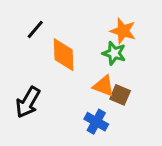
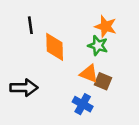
black line: (35, 29) -> (30, 25), turned -48
black arrow: (28, 102) -> (24, 88), turned -120

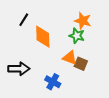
black line: (30, 25) -> (24, 20), turned 40
blue cross: (83, 104) -> (53, 82), moved

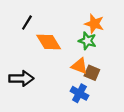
orange diamond: (43, 37) -> (49, 42), turned -30
blue cross: (53, 82) -> (79, 93), moved

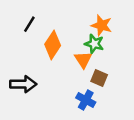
orange diamond: (49, 42) -> (53, 45), turned 65
orange triangle: (79, 66) -> (83, 60), moved, turned 36

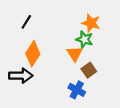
orange diamond: (53, 45) -> (33, 54), moved
brown square: (99, 78) -> (89, 70), turned 32

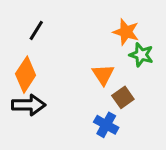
green star: (84, 39) -> (141, 55), moved
orange diamond: (33, 54) -> (26, 75), moved

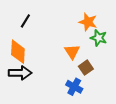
orange diamond: (26, 75) -> (18, 52), turned -30

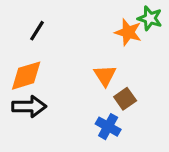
green star: (99, 38) -> (150, 18), moved
orange diamond: (18, 52) -> (26, 76), turned 70

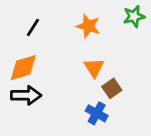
green star: (150, 18) -> (134, 16), turned -30
orange star: (128, 32) -> (88, 26), moved

